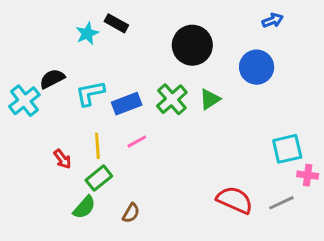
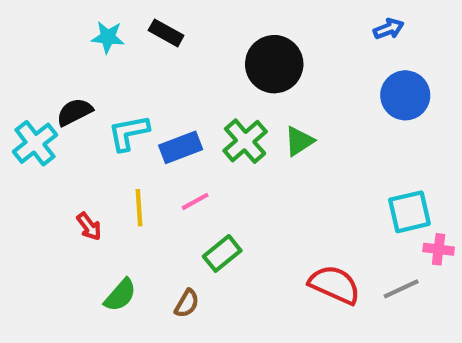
cyan star: (87, 34) -> (108, 37), moved, turned 30
blue circle: (257, 67) -> (405, 95), moved
green rectangle: (99, 178) -> (222, 253), moved

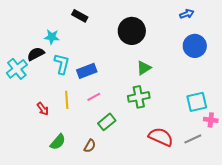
cyan star: (108, 37) -> (52, 37), moved
cyan L-shape: (129, 133) -> (62, 64), turned 115
green cross: (245, 141) -> (139, 97), moved, turned 30

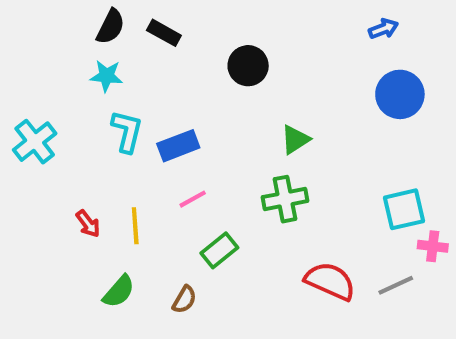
black circle: (132, 31) -> (248, 66), moved, size x0.7
black semicircle: (36, 54) -> (111, 27), moved, turned 144
yellow line: (67, 100) -> (135, 226), moved

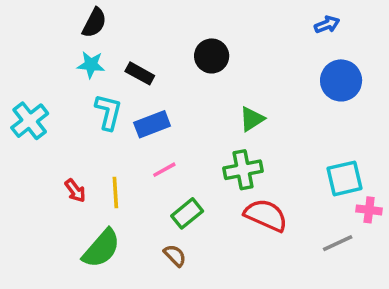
black rectangle: (164, 33) -> (140, 73), moved
red semicircle: (330, 281) -> (266, 215), moved
green semicircle: (119, 291) -> (101, 248), size x1.4
brown semicircle: (184, 300) -> (175, 255), moved, turned -75

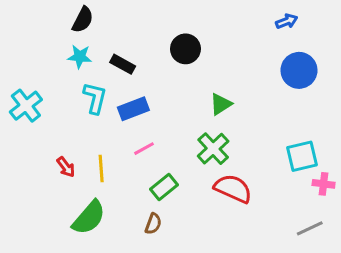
green cross: (243, 170) -> (213, 149), turned -32
gray line: (338, 243) -> (310, 228), moved
brown semicircle: (175, 255) -> (153, 224), turned 65

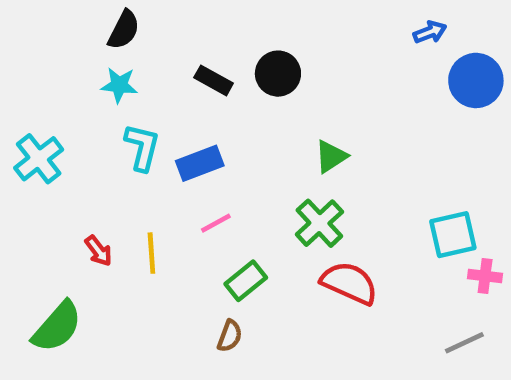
black rectangle: (123, 64) -> (214, 80), moved
blue circle: (299, 70) -> (476, 80), moved
green semicircle: (89, 218) -> (57, 327), moved

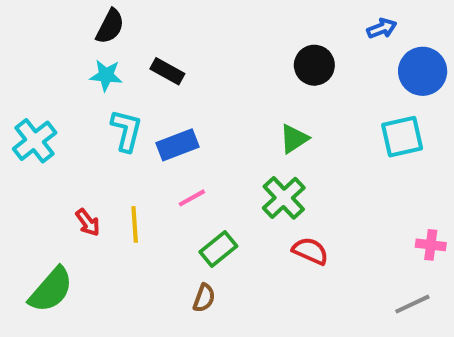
black circle: (278, 74) -> (314, 65), moved
black rectangle: (214, 80) -> (167, 71), moved
cyan square: (453, 235) -> (402, 137), moved
red semicircle: (349, 283) -> (310, 251), size x0.7

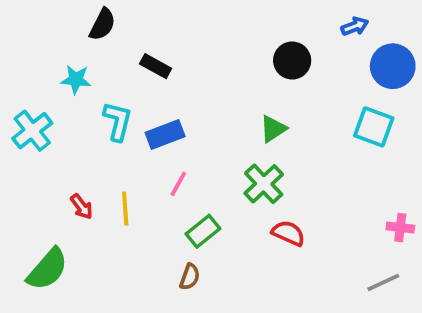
cyan star: (106, 75) -> (76, 79), moved
cyan square: (402, 137) -> (374, 127), turned 33
pink line: (192, 198) -> (178, 184), turned -32

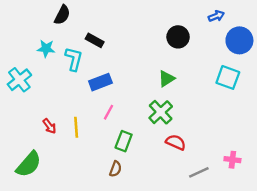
cyan L-shape: (118, 121) -> (74, 59), moved
pink cross: (400, 227) -> (232, 160), moved
green rectangle: (203, 231) -> (124, 141), turned -30
gray line: (383, 282) -> (199, 172), moved

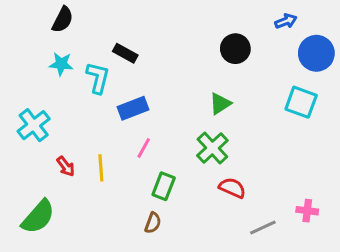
black semicircle: (62, 15) -> (63, 20), moved
cyan cross: (19, 80) -> (34, 125), moved

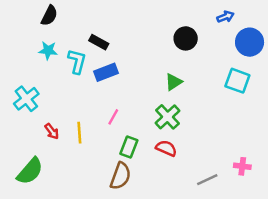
blue rectangle: (133, 108) -> (106, 72), moved
red semicircle: (232, 188) -> (166, 148), moved
brown semicircle: (153, 223) -> (120, 176), size x1.6

